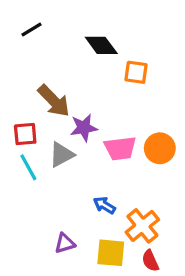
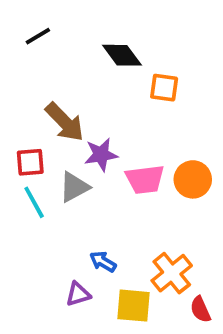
blue arrow: (104, 205) -> (103, 262), moved
red semicircle: (150, 261) -> (200, 309), moved

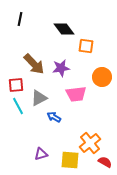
black line: (38, 36) -> (20, 19), turned -48
purple star: (101, 155) -> (61, 68), moved
orange circle: (193, 179) -> (102, 77), moved
blue arrow: (103, 262) -> (54, 117), moved
red semicircle: (200, 309) -> (105, 162), turned 144

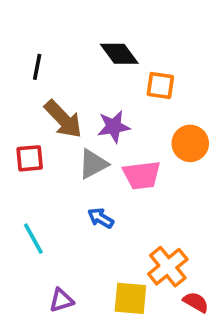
black line: (20, 19) -> (37, 67), moved
gray triangle: (39, 98) -> (93, 164), moved
cyan line: (18, 106) -> (33, 239), moved
purple triangle: (41, 154) -> (61, 300), moved

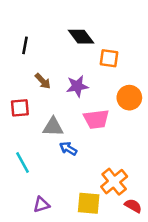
brown arrow: (63, 119) -> (43, 81), size x0.6
gray triangle: (93, 164) -> (53, 127), moved, turned 30

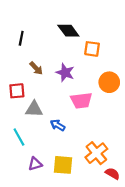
purple star: (77, 86) -> (65, 73), turned 30
gray triangle: (53, 127) -> (34, 109), moved
yellow square: (89, 203) -> (63, 165), moved
purple triangle: (42, 205) -> (35, 164), moved

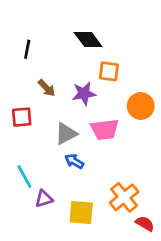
orange square: (92, 49) -> (109, 71), moved
purple star: (65, 73) -> (84, 94), turned -30
gray triangle: (34, 109) -> (66, 134), moved, turned -30
purple triangle: (35, 164) -> (44, 199), moved

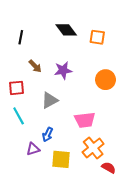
orange square: (109, 71) -> (97, 37), moved
pink trapezoid: (105, 129) -> (85, 120), moved
blue arrow: (74, 161) -> (48, 134), moved, turned -96
cyan line: (24, 177) -> (19, 116), moved

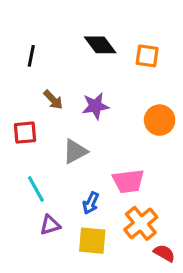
cyan line: (19, 116) -> (36, 189), moved
blue arrow: (48, 134) -> (91, 203), moved

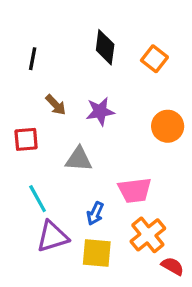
black diamond: (100, 45) -> (105, 47), turned 44
orange square: (147, 56) -> (154, 59), turned 30
gray triangle: (75, 151) -> (79, 159), turned 32
purple triangle: (50, 225) -> (52, 237), size x1.5

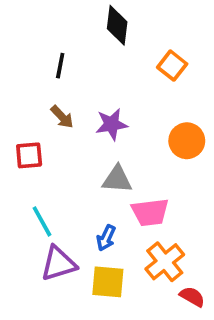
black diamond: (105, 47) -> (117, 25), moved
black line: (33, 59) -> (60, 66), moved
gray triangle: (79, 159) -> (117, 179), moved

